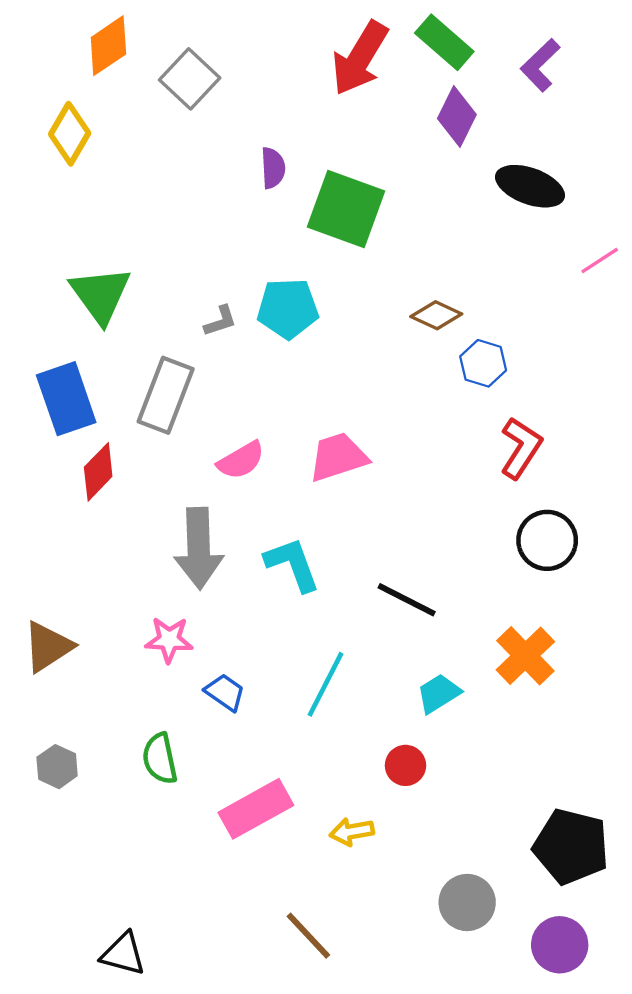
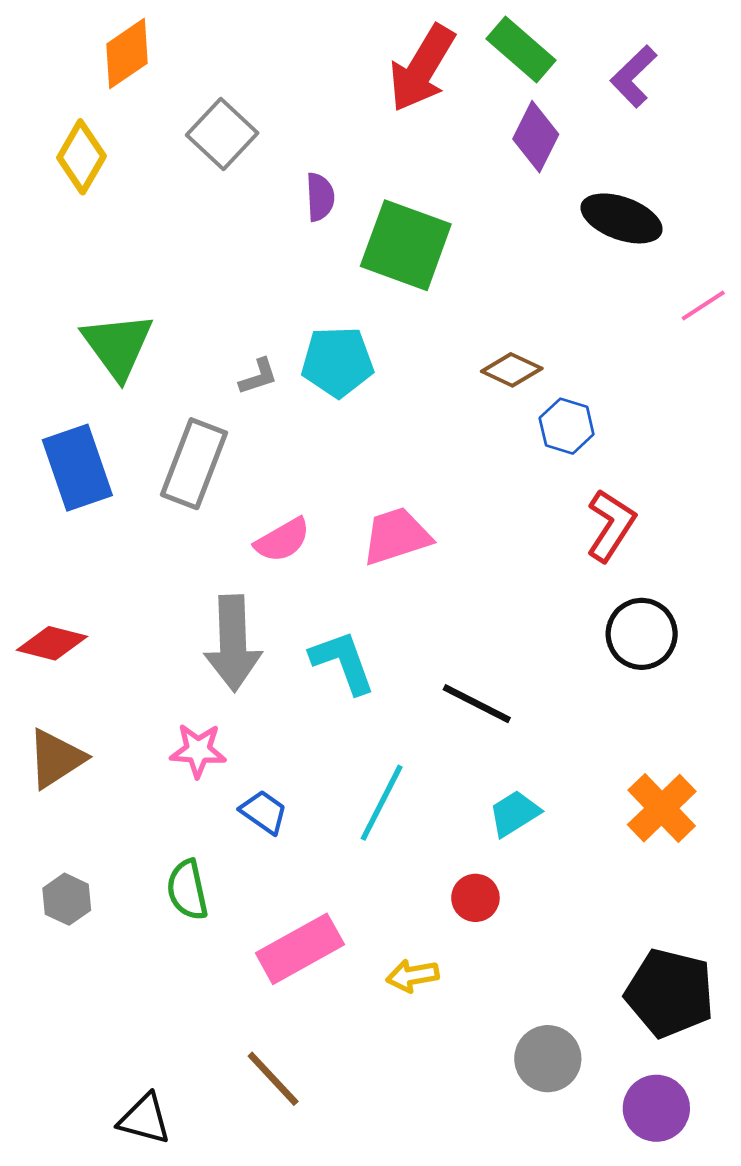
gray square: (190, 79) -> (222, 134), moved
red diamond: (98, 472) -> (52, 643), moved, turned 60
orange cross: (525, 656) -> (662, 808), moved
brown line: (308, 936) -> (273, 1079), moved

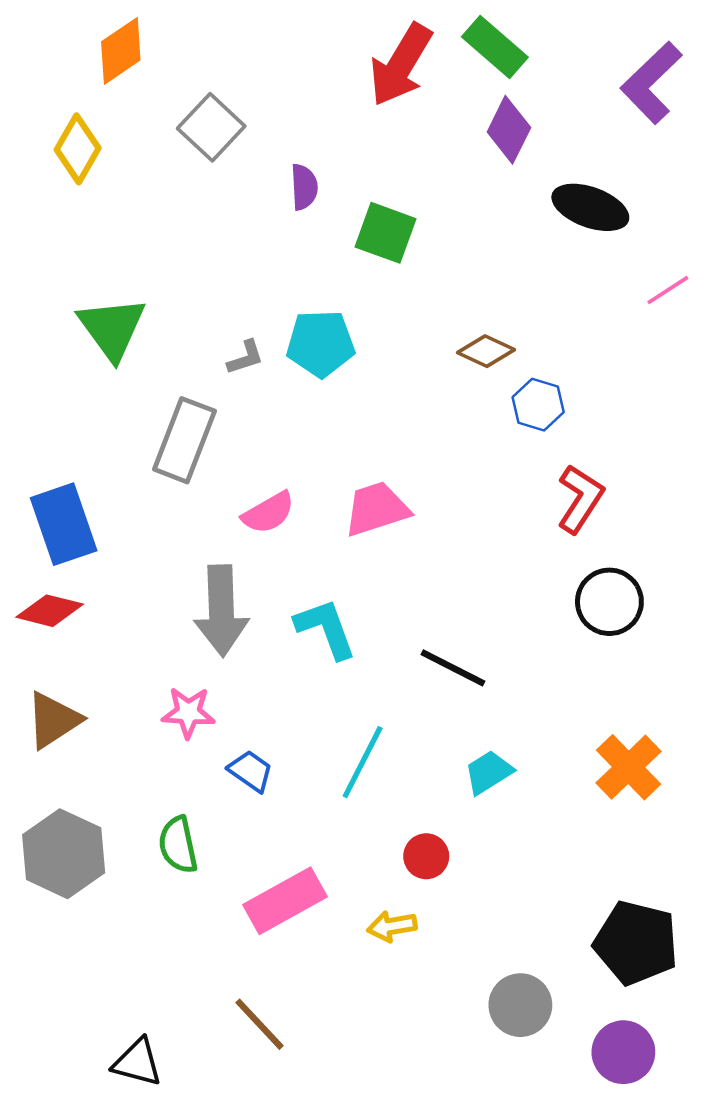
purple L-shape: (634, 76) -> (651, 83), moved, size x1.4
green square: (406, 245) -> (385, 233), size x0.7
blue rectangle: (77, 468) -> (64, 524), moved
red circle: (475, 898) -> (426, 856), moved
gray hexagon: (67, 899) -> (64, 854), size x1.8

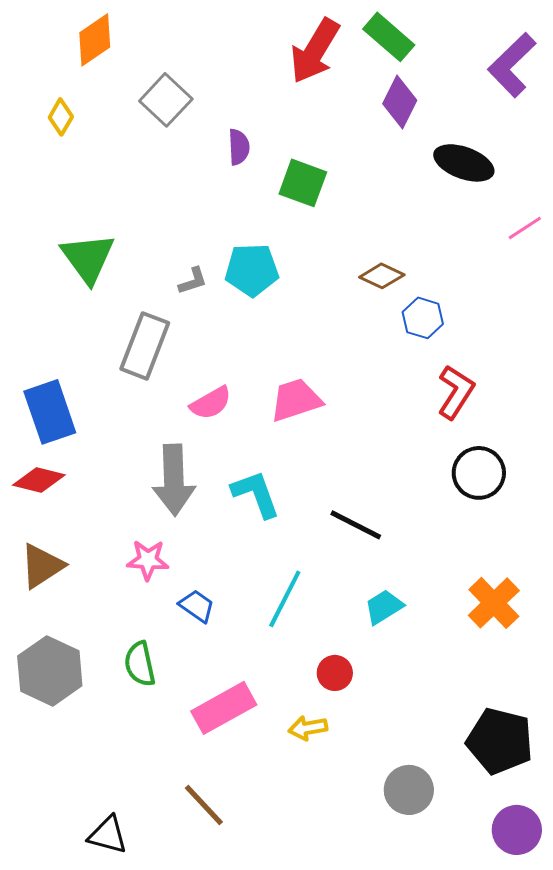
yellow diamond: (78, 149) -> (61, 117), size x0.7
purple circle: (623, 1052) -> (517, 830), moved

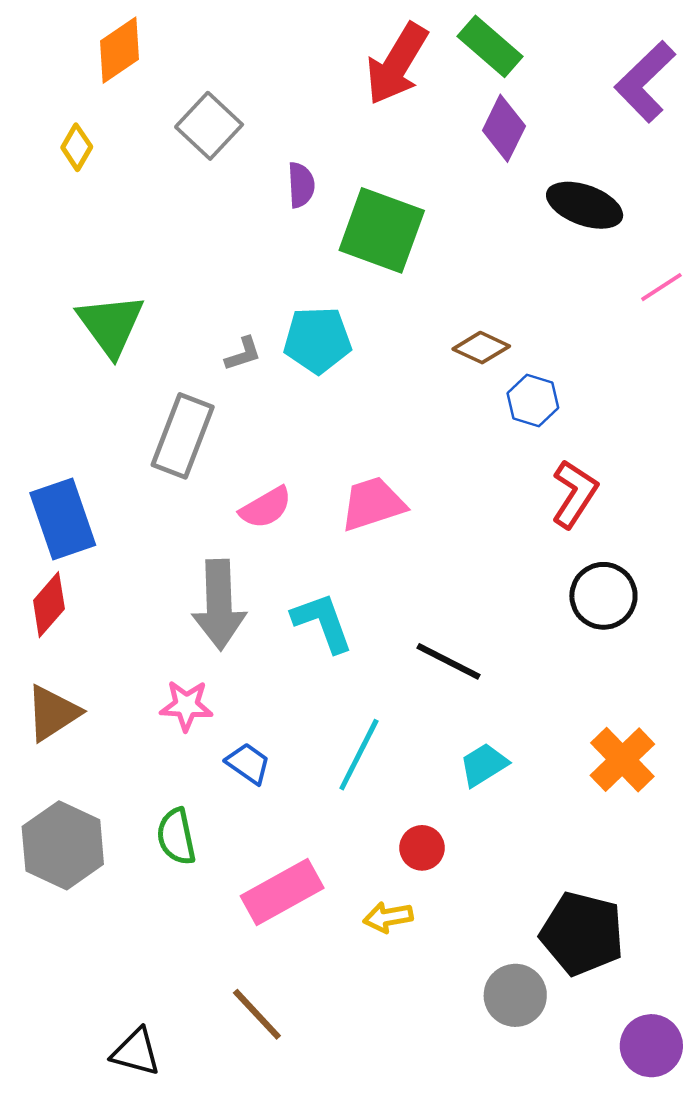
green square: (303, 183) -> (382, 230), size x1.4
red diamond: (39, 480) -> (49, 605), turned -63
black pentagon: (500, 741) -> (582, 934), moved

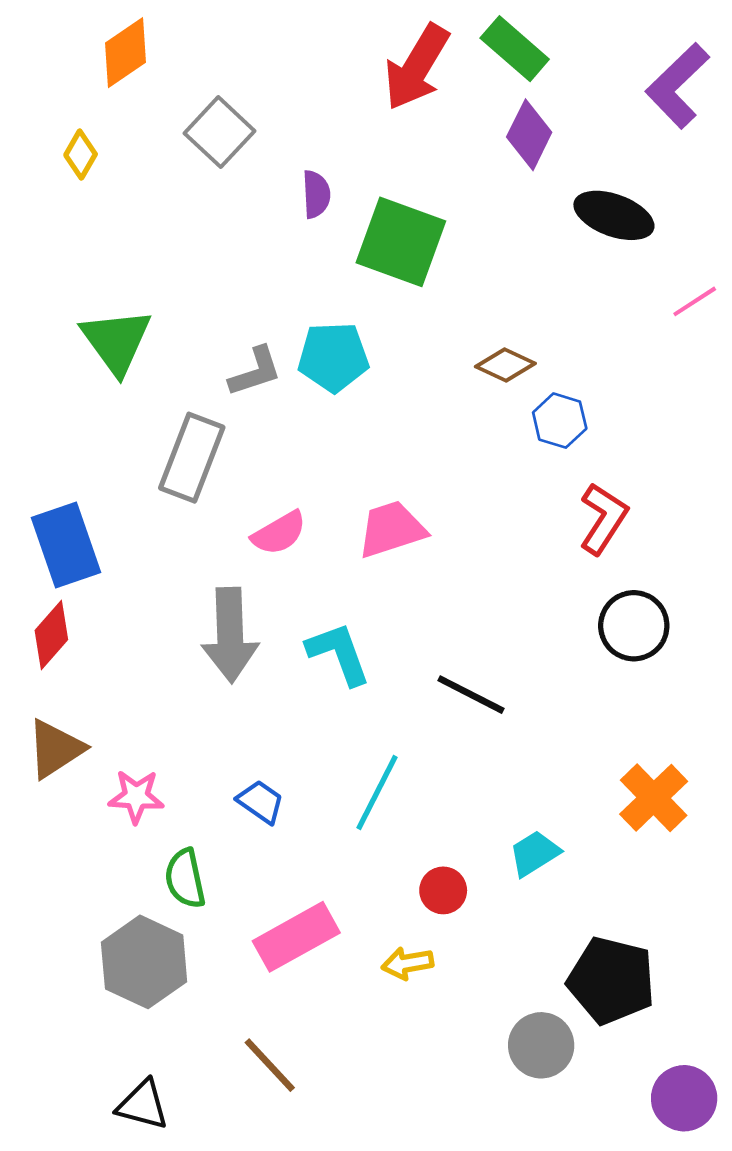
gray L-shape: (243, 354) -> (255, 372), size x1.4
pink star: (186, 705) -> (136, 796), moved
cyan trapezoid: (484, 765) -> (535, 853), moved
gray hexagon: (63, 845) -> (144, 962), moved

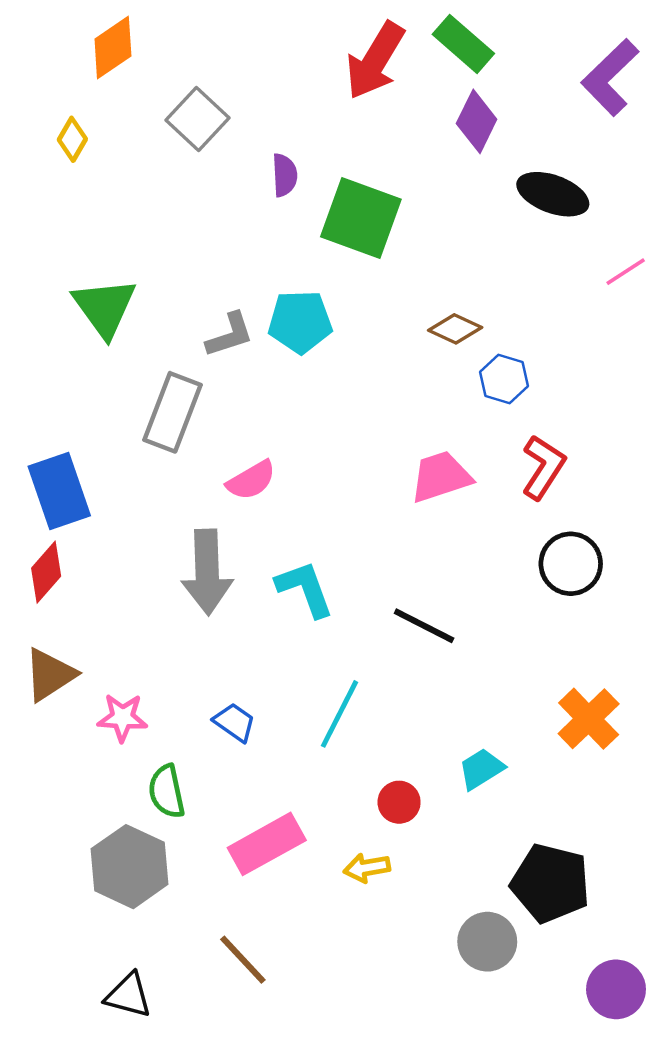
pink trapezoid: (392, 529) -> (441, 477), moved

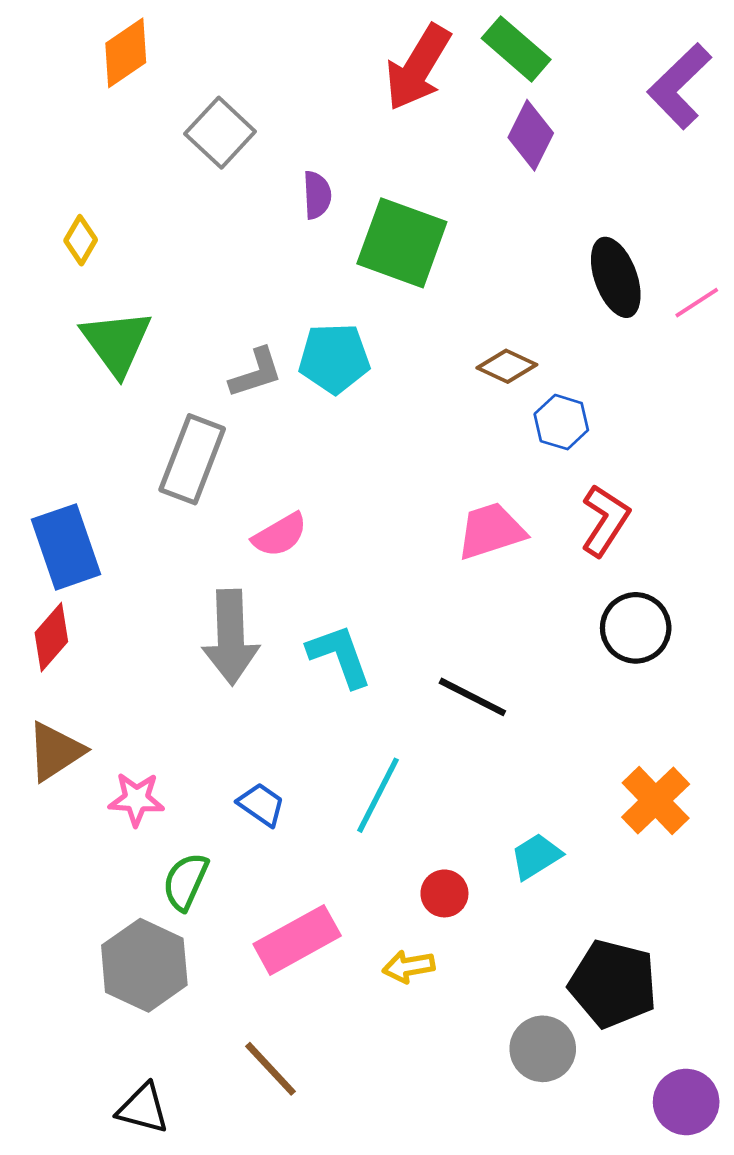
yellow diamond: (72, 139) -> (81, 240), moved
black ellipse: (553, 194) -> (616, 277), moved, turned 50
green semicircle: (167, 791) -> (186, 882), turned 36

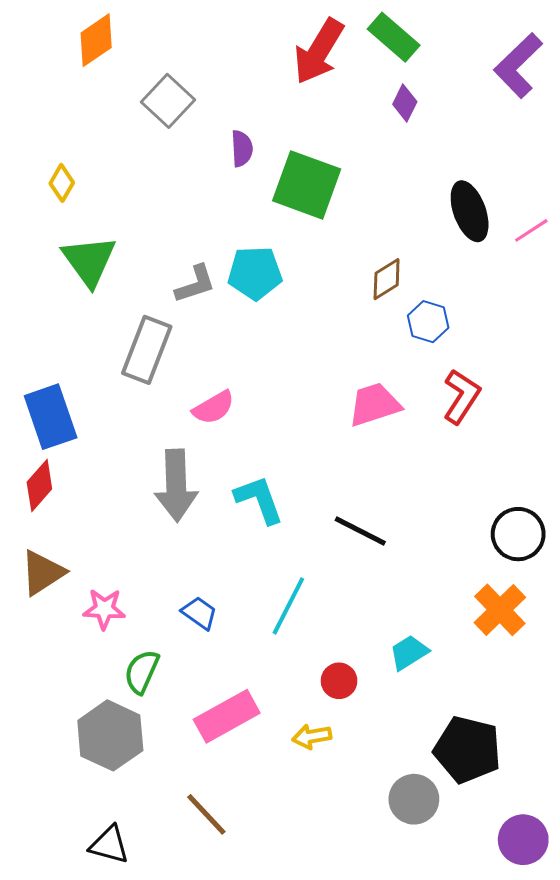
purple diamond: (531, 135) -> (405, 103), size x0.7
brown diamond: (507, 366) -> (387, 279), turned -57
black circle: (636, 628) -> (518, 534), moved

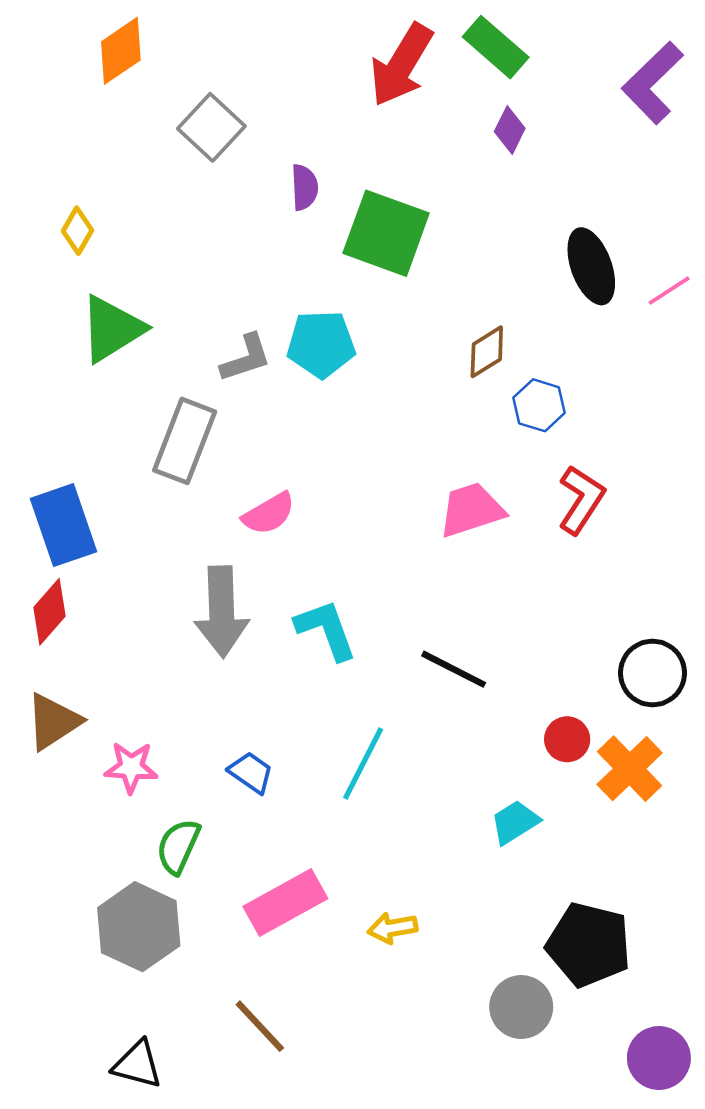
green triangle: (89, 261) -> (112, 329), turned 34
red circle: (339, 681) -> (567, 739), moved

